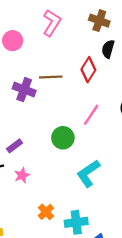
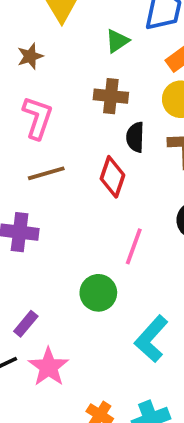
brown line: (51, 77) -> (46, 173), moved
pink star: (22, 175) -> (48, 367), size x1.5

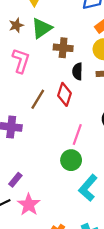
green triangle: (117, 41) -> (42, 28), moved, size x1.5
brown line: (46, 173) -> (38, 99), moved, turned -42
green circle: (98, 293) -> (71, 160), moved

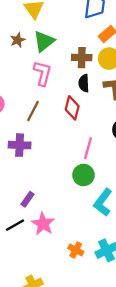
brown cross: (63, 48) -> (82, 58), moved
pink L-shape: (21, 61) -> (42, 73), moved
brown line: (38, 99) -> (33, 111), moved

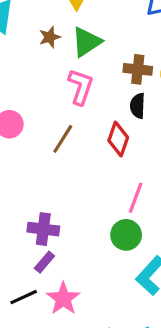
purple cross: (20, 145) -> (43, 229), moved

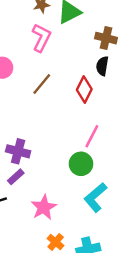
pink L-shape: (81, 87) -> (41, 38), moved
pink star: (63, 299) -> (44, 207), moved

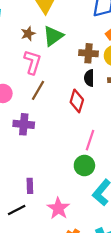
brown line: (42, 84) -> (38, 90), moved
purple cross: (18, 151) -> (24, 124), moved
purple rectangle: (16, 177) -> (30, 186), turned -40

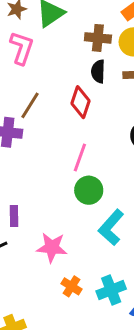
brown line: (38, 90) -> (30, 105), moved
pink line: (90, 140) -> (80, 158), moved
pink star: (58, 208) -> (52, 247), turned -30

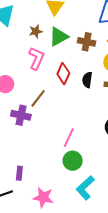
brown cross: (98, 38) -> (87, 42), moved
red diamond: (81, 102) -> (63, 74), moved

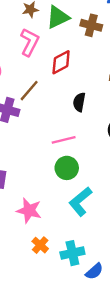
red diamond: (63, 74) -> (61, 62), turned 35
black semicircle: (87, 80) -> (79, 102), moved
pink line: (69, 138) -> (64, 140), turned 48

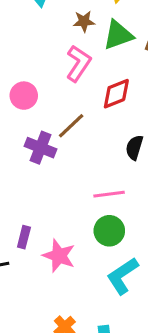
pink star: (29, 210) -> (59, 256), moved

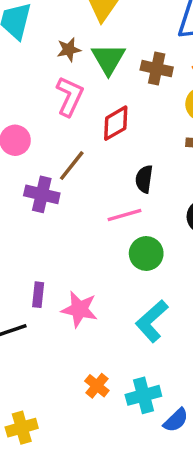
green triangle: (118, 35) -> (108, 59), turned -32
pink line: (109, 194) -> (124, 215), moved
green circle: (109, 231) -> (146, 254), moved

